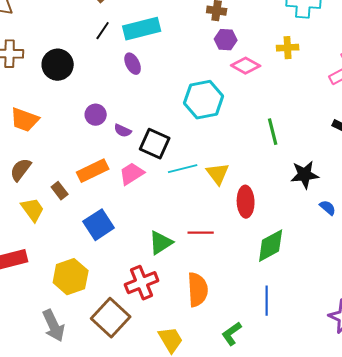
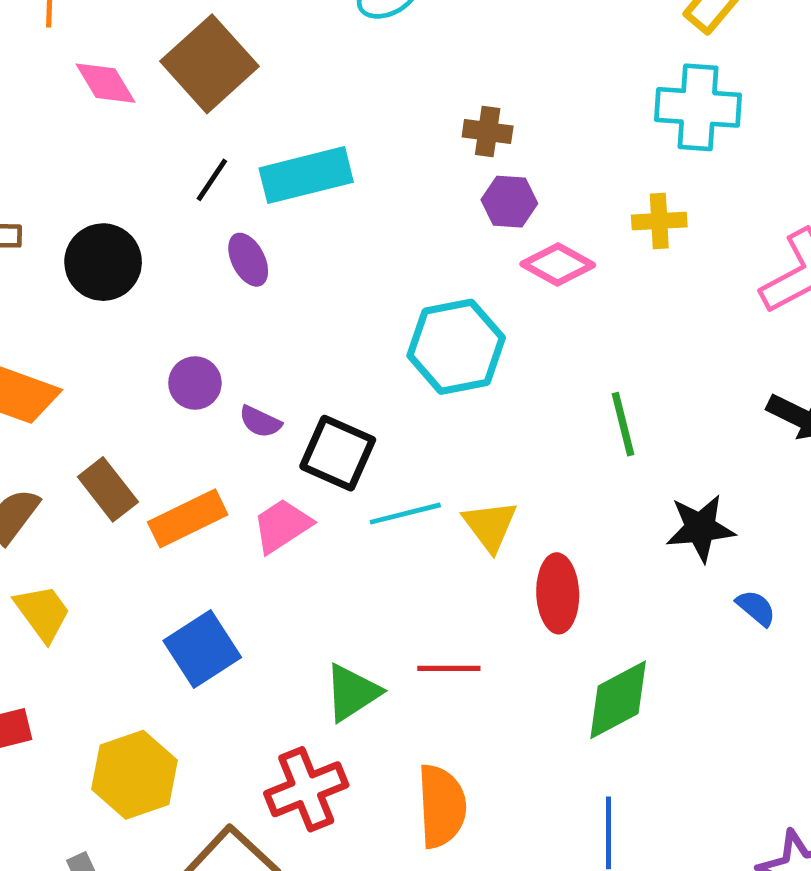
purple ellipse: (133, 64) -> (248, 260), moved
brown rectangle: (60, 191) -> (108, 489), moved, size x1.4

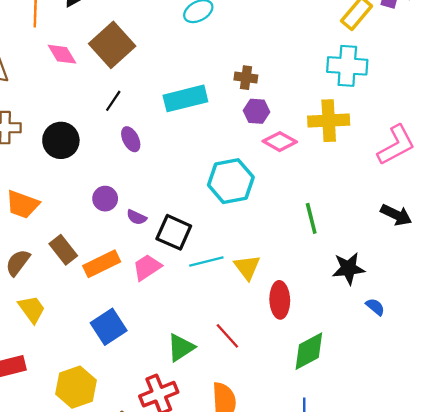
cyan rectangle: (306, 175) -> (185, 98), moved
yellow cross: (659, 221) -> (329, 121), size x1.6
red line: (449, 668) -> (227, 336), turned 48

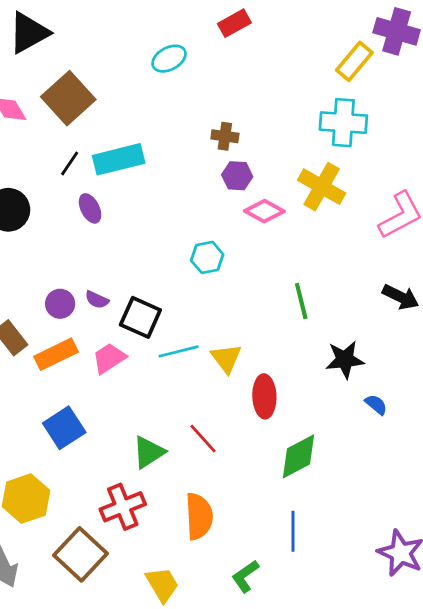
cyan rectangle: (185, 98) -> (119, 159), moved
yellow cross: (329, 121) -> (322, 187), turned 33
cyan hexagon: (231, 181) -> (207, 257), size x0.6
purple circle: (105, 199) -> (60, 304), moved

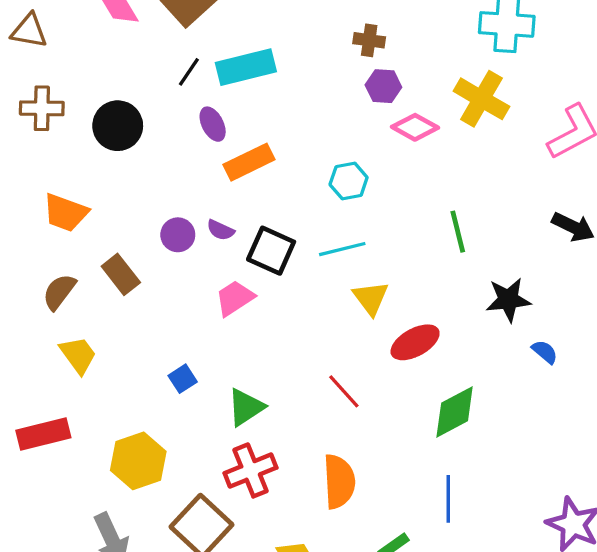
cyan line: (179, 351) -> (342, 249), moved
orange rectangle: (56, 354) -> (249, 162), moved
red ellipse: (264, 396) -> (415, 342), turned 63
blue square: (64, 428) -> (183, 379), size x0.6
green triangle: (149, 452) -> (246, 407), moved

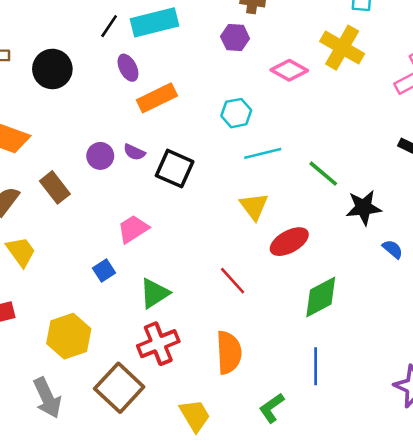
purple hexagon: (383, 86) -> (235, 37), moved
green line: (458, 232) -> (323, 174), moved, turned -36
cyan line: (342, 249) -> (263, 153), moved
pink trapezoid: (235, 298) -> (133, 229), moved

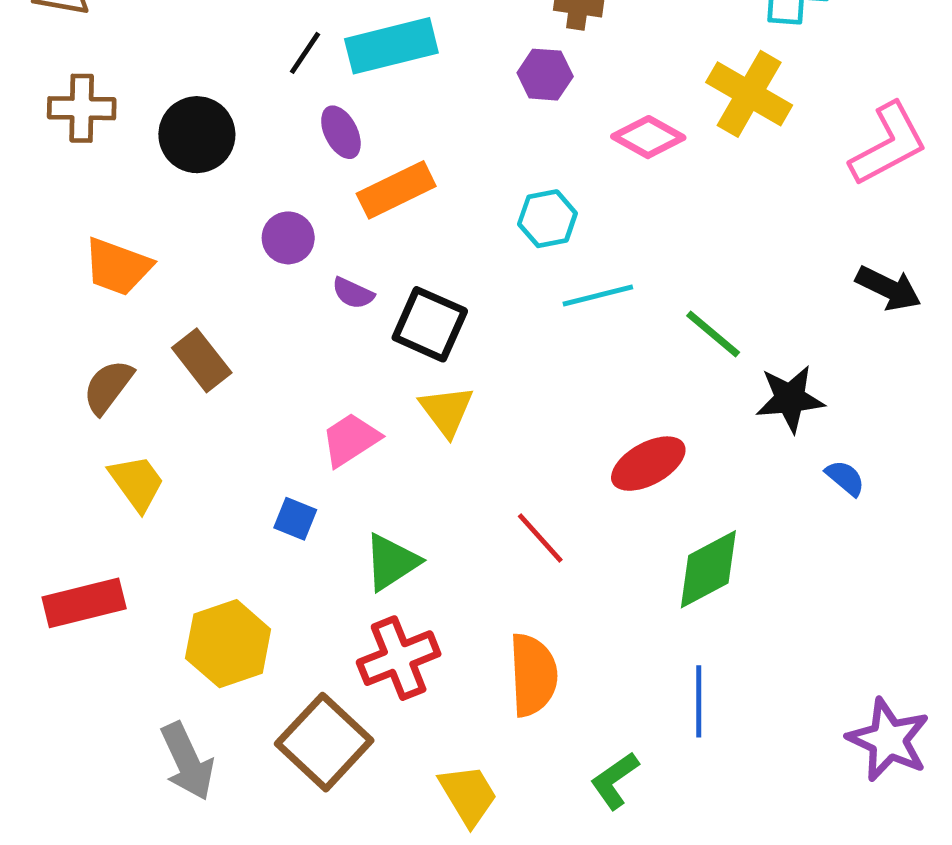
purple circle: (100, 156) -> (288, 238), moved
yellow triangle: (254, 206) -> (447, 411), moved
blue square: (104, 271) -> (295, 519), turned -35

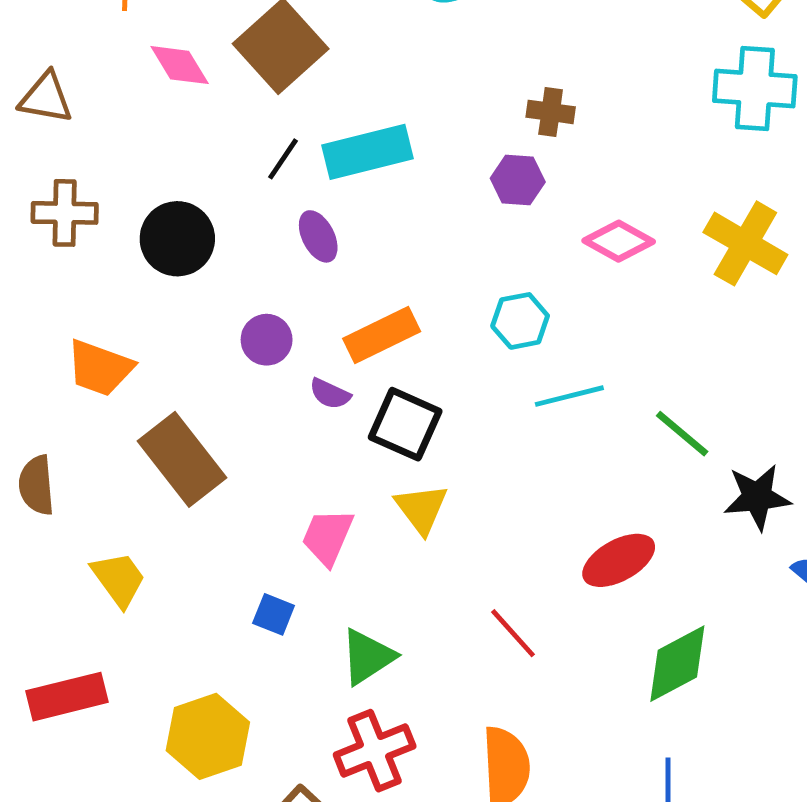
yellow cross: (749, 94) -> (745, 243), moved
orange rectangle: (396, 190) -> (382, 335), moved
brown rectangle: (202, 360) -> (182, 459), size x1.5
brown semicircle: (108, 387) -> (36, 485), moved, turned -42
pink trapezoid: (351, 440) -> (328, 537), turned -34

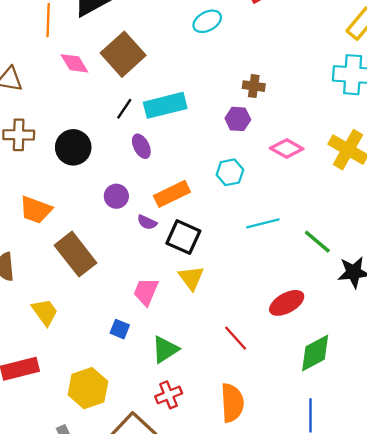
cyan hexagon: (520, 321) -> (230, 172), moved
red cross: (375, 751) -> (169, 395), size x0.7

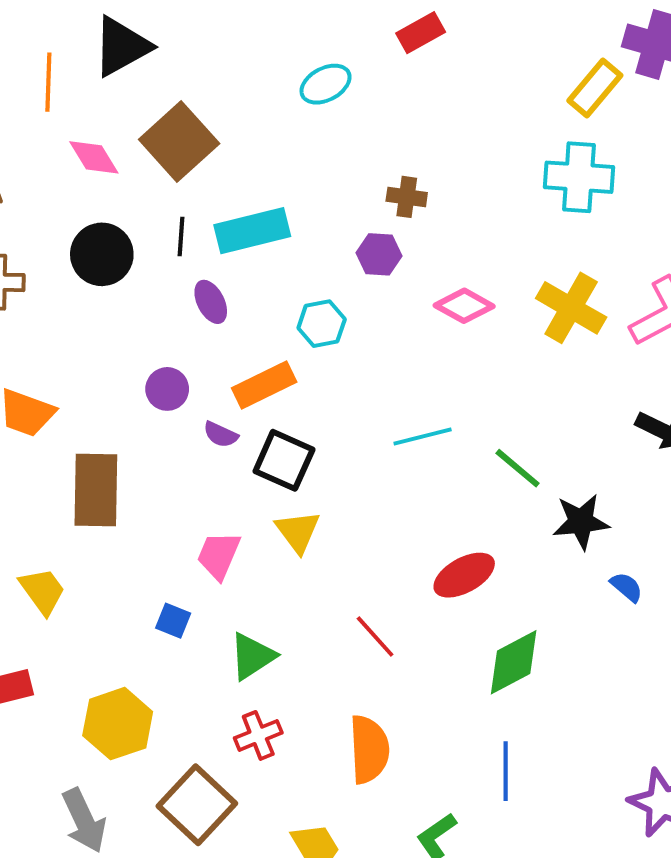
black line: (124, 109) -> (181, 237), turned -30
black circle: (73, 147) -> (102, 254), moved
cyan hexagon: (230, 172) -> (322, 324), moved
brown rectangle: (75, 254) -> (96, 490), turned 39

